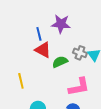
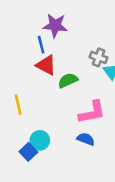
purple star: (61, 24) -> (55, 26), moved
gray cross: (80, 53) -> (99, 57), moved

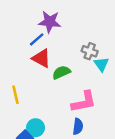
blue line: (41, 45) -> (37, 39), turned 63
blue semicircle: (86, 139) -> (78, 127), turned 77

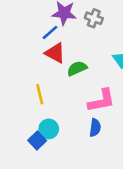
gray cross: (90, 51) -> (94, 18), moved
yellow line: (15, 95) -> (40, 94), moved

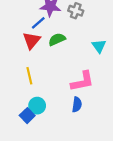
red triangle: (55, 53) -> (32, 41), moved, turned 42
green semicircle: (77, 68) -> (57, 39), moved

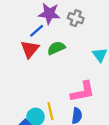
yellow line: (29, 76) -> (50, 111), moved

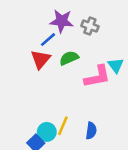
pink L-shape: (83, 92) -> (97, 77), moved
yellow line: (50, 111) -> (63, 126), turned 36

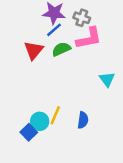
blue line: (48, 40) -> (54, 30), moved
cyan triangle: (116, 65) -> (107, 79), moved
pink L-shape: (97, 77) -> (89, 38), moved

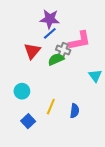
gray cross: (82, 18) -> (63, 50), moved
green semicircle: (61, 49) -> (56, 59), moved
cyan circle: (40, 121) -> (22, 91), moved

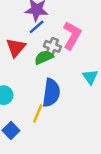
pink L-shape: (80, 41) -> (72, 35), turned -50
blue semicircle: (75, 111) -> (51, 93), moved, size x1.6

